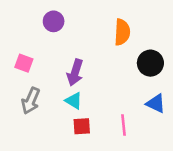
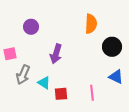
purple circle: (54, 21) -> (31, 27), moved
pink square: (24, 63) -> (10, 54), moved, turned -32
cyan triangle: (74, 101) -> (44, 83), moved

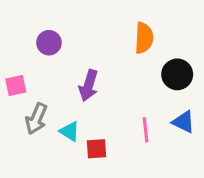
pink line: (92, 93) -> (146, 130), moved

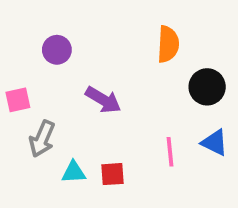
purple arrow: (89, 85) -> (103, 100), turned -76
cyan triangle: (70, 131) -> (74, 172), moved, turned -35

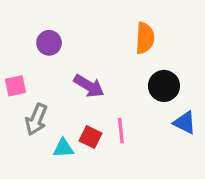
black circle: (207, 87) -> (164, 86), moved
pink line: (170, 152) -> (121, 131), moved
red square: (113, 174) -> (91, 137), moved, turned 30

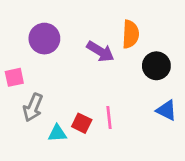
purple circle: (49, 43) -> (44, 39), size x1.4
purple arrow: (89, 86) -> (100, 51), moved
black circle: (164, 86) -> (156, 66), moved

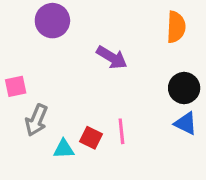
orange semicircle: (131, 34) -> (176, 27), moved
purple circle: (44, 39) -> (52, 21), moved
black circle: (156, 66) -> (184, 88), moved

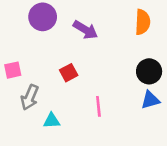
purple arrow: (112, 58) -> (85, 30), moved
blue triangle: (186, 123) -> (150, 100), turned -42
red square: (91, 138) -> (69, 73), moved, turned 36

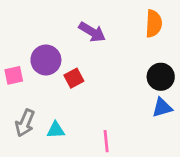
purple circle: (43, 17) -> (46, 60), moved
gray arrow: (30, 97) -> (25, 123), moved
pink line: (98, 106) -> (106, 141), moved

